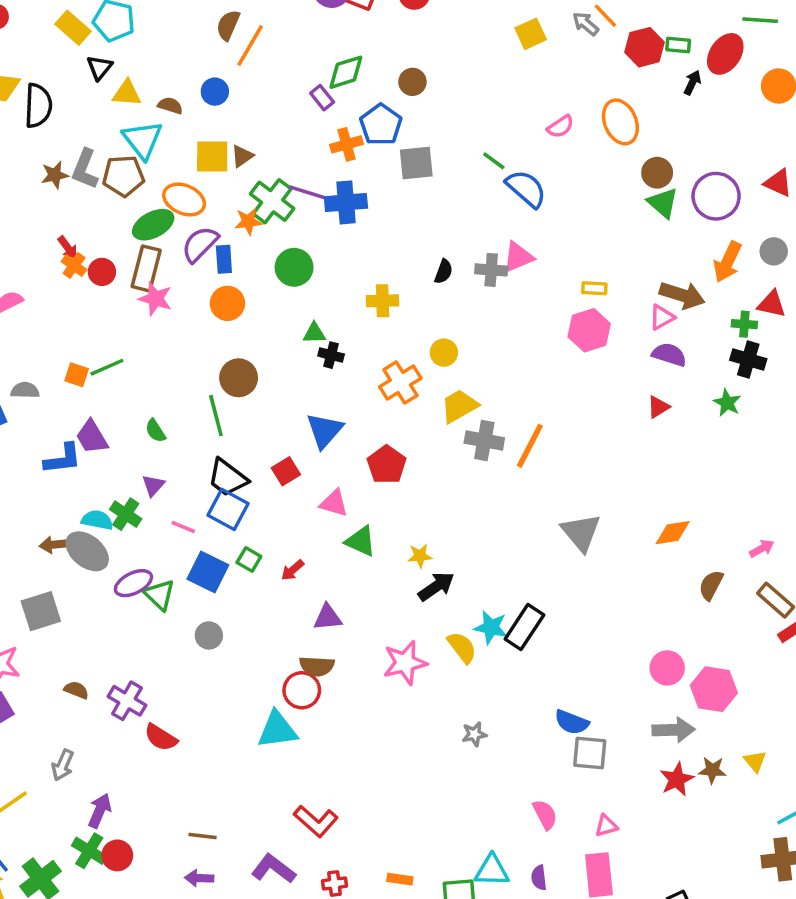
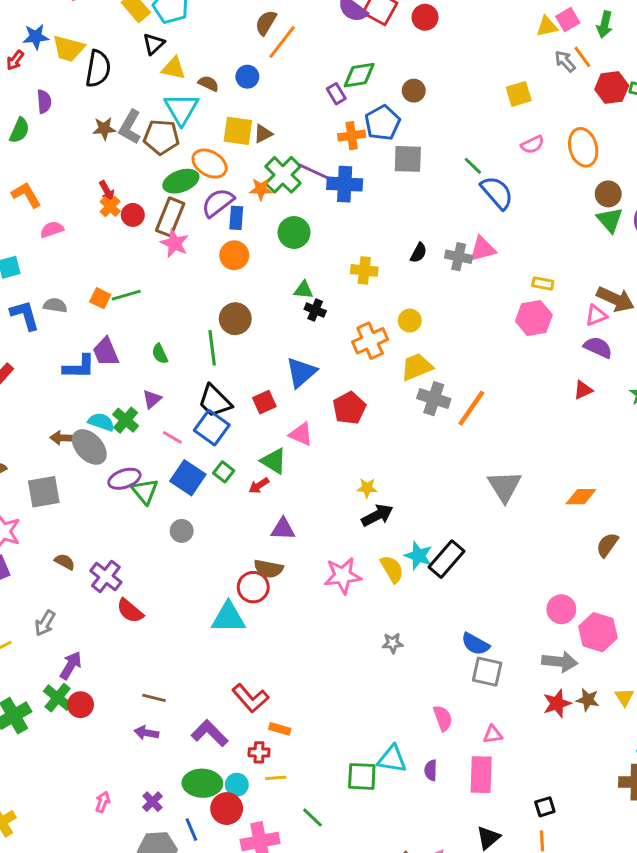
yellow square: (531, 34) -> (519, 94), moved
green triangle: (361, 541) -> (274, 461), moved
orange rectangle: (400, 879) -> (280, 729), moved

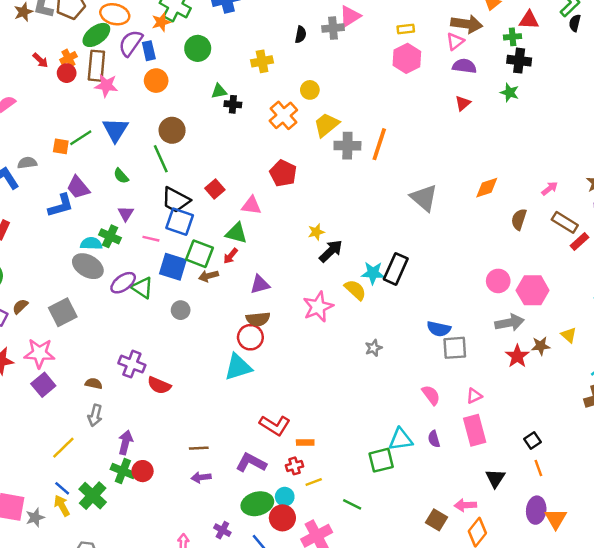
orange cross: (110, 206) -> (68, 58), moved, turned 35
blue triangle: (301, 372) -> (115, 130), moved
brown arrow: (62, 438) -> (208, 276), moved
green square: (224, 472) -> (200, 254), size x1.6
brown semicircle: (65, 562) -> (94, 384), moved

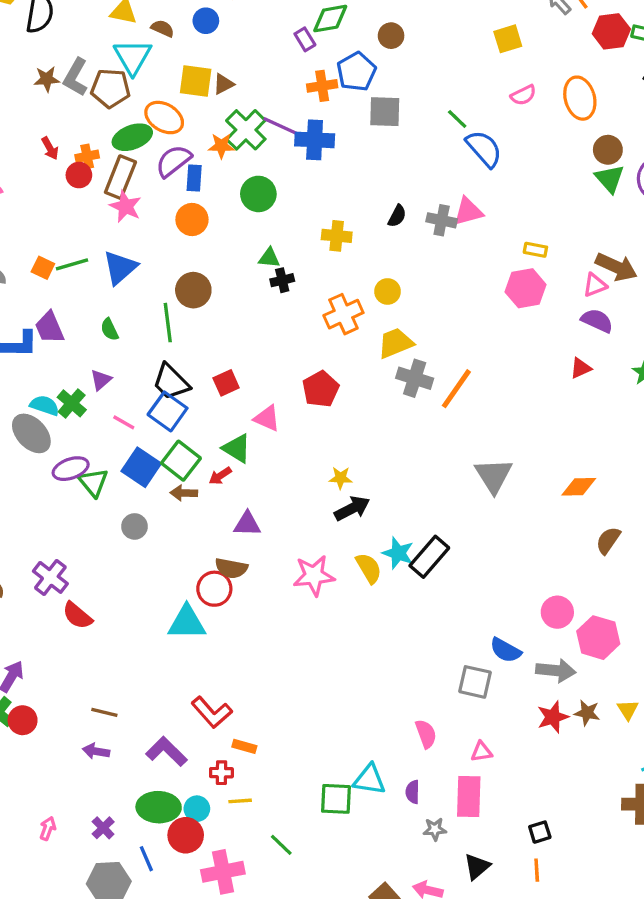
black cross: (233, 104) -> (282, 280), turned -35
blue semicircle: (439, 329) -> (506, 650), moved
gray star: (374, 348) -> (435, 829), moved

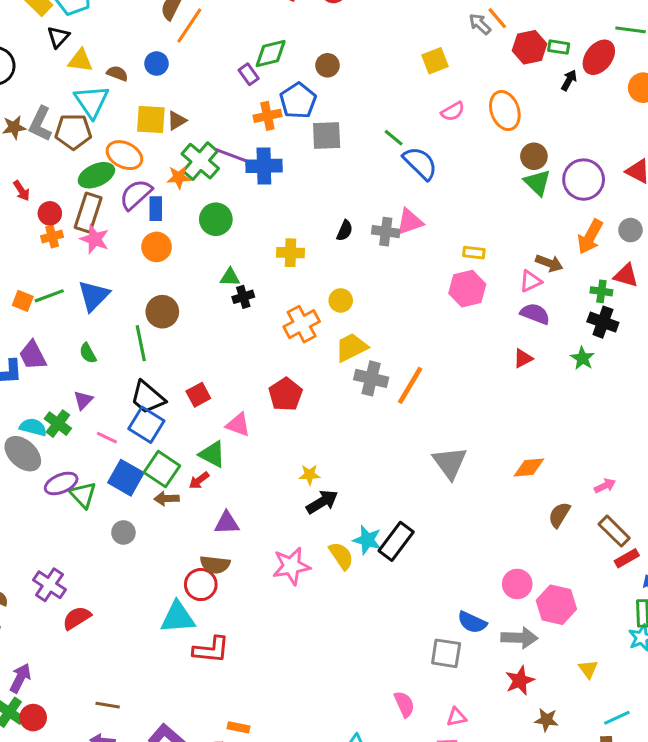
orange cross: (87, 156) -> (52, 237), moved
brown arrow: (616, 267) -> (549, 263), size x0.7
red semicircle: (77, 616) -> (77, 618), turned 112
red L-shape: (212, 712) -> (211, 650), moved, turned -39
brown star: (587, 713) -> (546, 720), moved

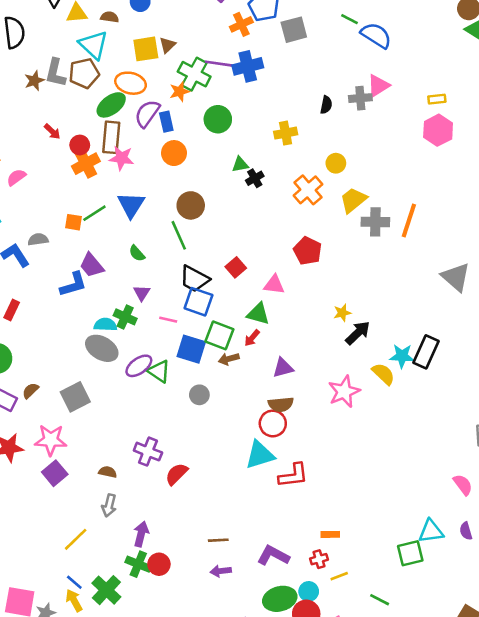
orange cross: (52, 237) -> (86, 164), size x1.5

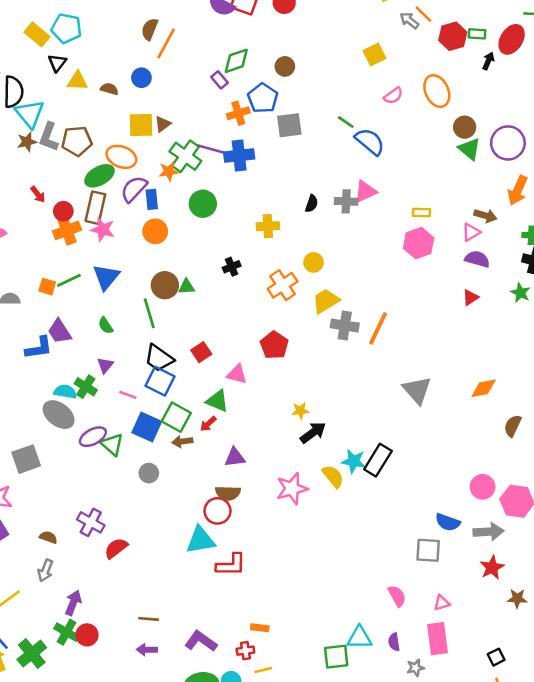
cyan triangle: (94, 45) -> (30, 114), moved
green triangle: (240, 164) -> (187, 287), moved

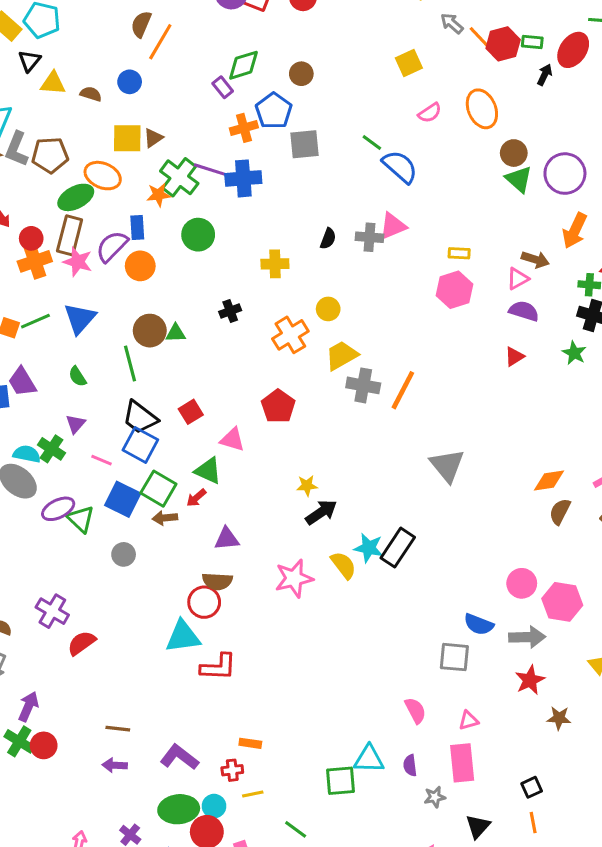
orange line: (424, 14) -> (479, 37), moved
purple semicircle: (134, 189) -> (112, 246), moved
orange diamond: (484, 388) -> (549, 480), moved

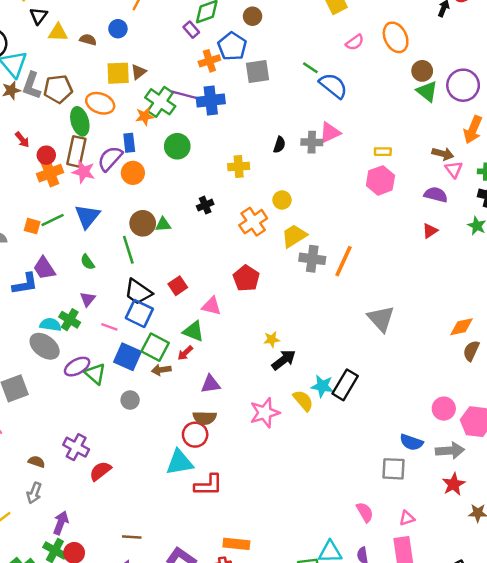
green ellipse: (76, 197) -> (80, 121), turned -76
pink triangle: (518, 279) -> (454, 169), moved, turned -36
orange rectangle: (250, 743) -> (236, 544), size x1.5

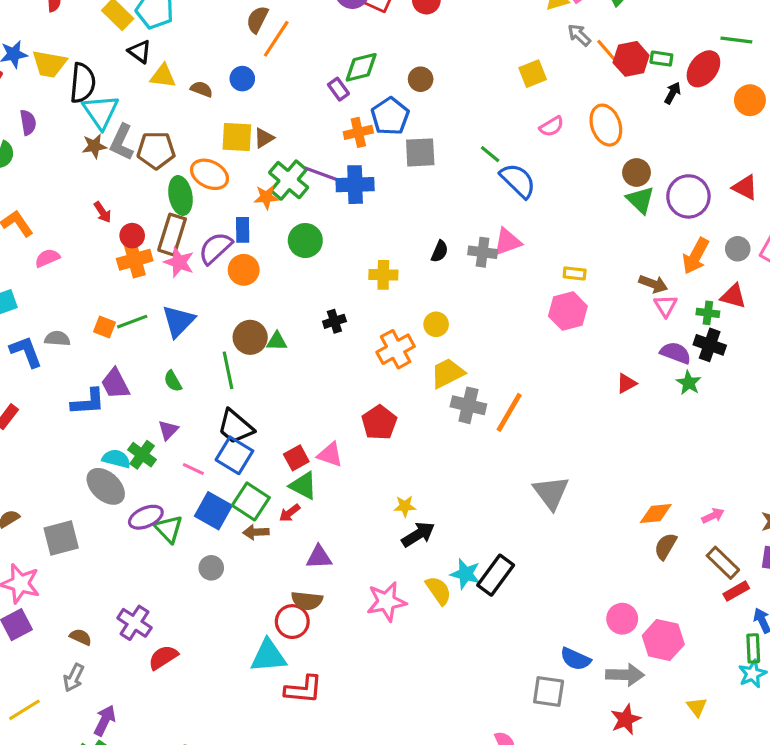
black triangle: (39, 16) -> (140, 52), turned -36
purple semicircle: (436, 195) -> (676, 353), moved
red square: (178, 286) -> (296, 458), moved

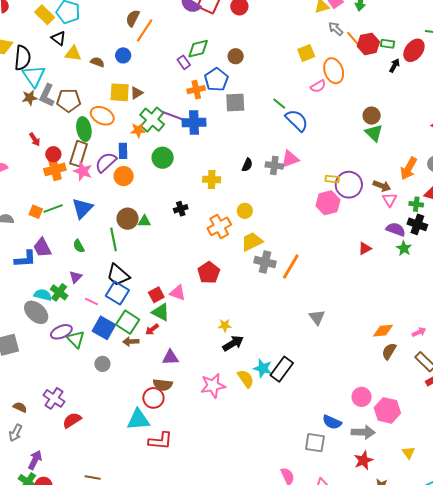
orange ellipse: (606, 125) -> (334, 71), moved
purple circle: (688, 196) -> (349, 185), moved
gray triangle: (551, 493) -> (317, 317), size x0.7

